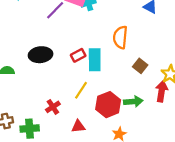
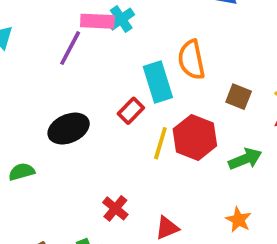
cyan rectangle: (95, 60) -> (158, 82), moved
yellow line: (81, 90) -> (160, 143), moved
red hexagon: (108, 105) -> (195, 137), moved

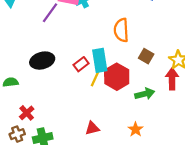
cyan rectangle: (158, 82) -> (100, 60), moved
red rectangle: (131, 111) -> (81, 64), moved
red cross: (115, 208) -> (27, 113), moved

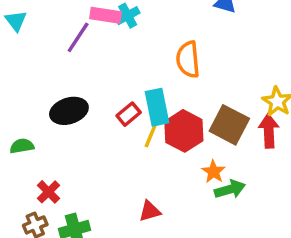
brown square: (146, 56) -> (229, 125), moved, size x1.6
green arrow: (145, 94) -> (230, 189), moved
orange star: (136, 129) -> (214, 172), moved

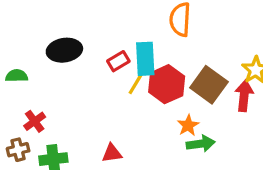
red triangle: (150, 211) -> (112, 153), moved

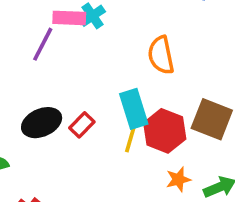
red rectangle: (118, 61) -> (82, 125), moved
orange star: (188, 125) -> (178, 179), moved, turned 30

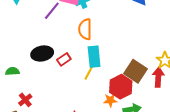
orange semicircle: (161, 55) -> (85, 29), moved
red hexagon: (165, 131) -> (121, 87), moved

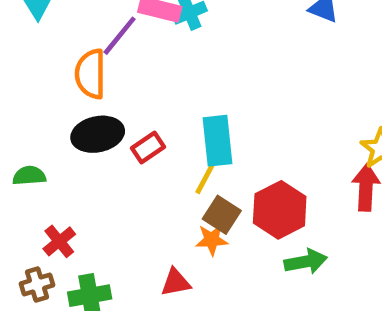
orange semicircle: (85, 29) -> (91, 74), moved
brown square: (135, 71) -> (222, 215), moved, size x0.7
orange star: (110, 100) -> (212, 240), moved

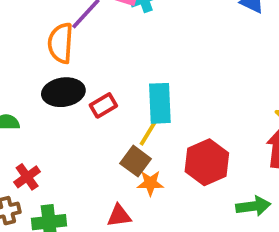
brown square: (222, 215) -> (136, 161), moved
green arrow: (306, 262) -> (253, 206), moved

